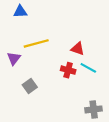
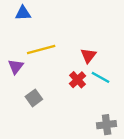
red triangle: (78, 49) -> (88, 56), turned 48
red cross: (68, 70) -> (77, 80), turned 32

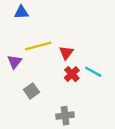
red triangle: (88, 56) -> (66, 53), moved
gray cross: (107, 125) -> (65, 116), moved

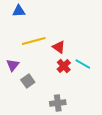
red triangle: (66, 53) -> (59, 47), turned -32
purple triangle: (15, 62) -> (13, 65), moved

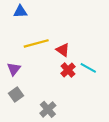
gray square: (28, 81) -> (16, 95), moved
gray cross: (58, 103) -> (48, 109), moved, turned -35

